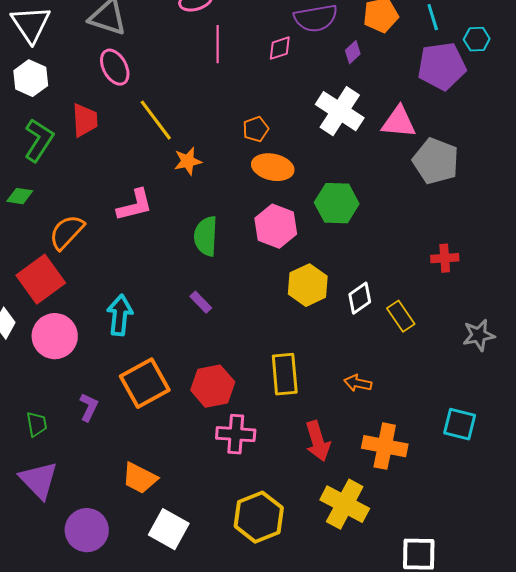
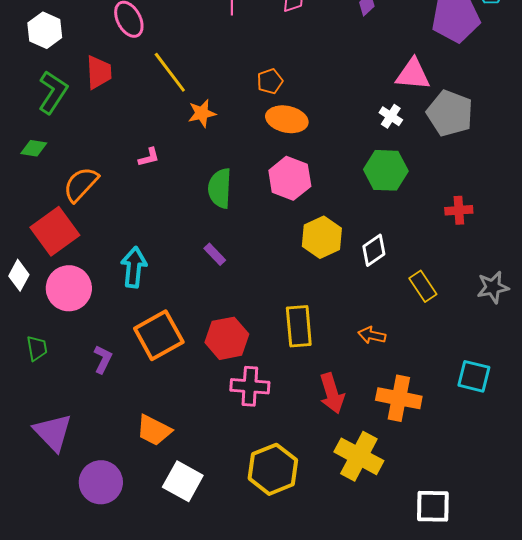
white cross: (340, 111) -> (391, 116), moved, size x0.5
green hexagon: (337, 203) -> (386, 170), moved
pink L-shape: (135, 205) -> (149, 157), size x0.6
yellow rectangle: (401, 316) -> (423, 286), moved
green trapezoid: (37, 424) -> (37, 348), moved

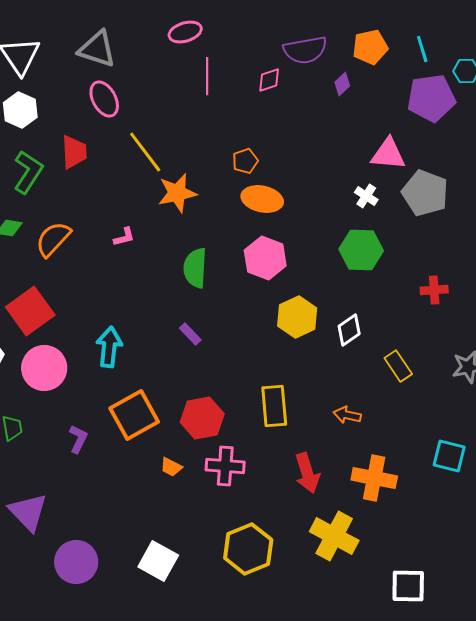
orange star: (202, 113) -> (177, 193), size x1.4
orange semicircle: (81, 184) -> (53, 239), moved
orange trapezoid: (154, 430) -> (171, 467), moved, size x0.6

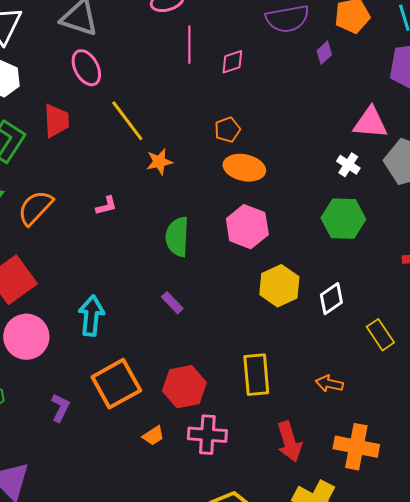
pink diamond: (269, 80) -> (232, 62), moved
orange star: (177, 193) -> (159, 162), size x0.7
orange trapezoid: (171, 467) -> (153, 436), turned -60

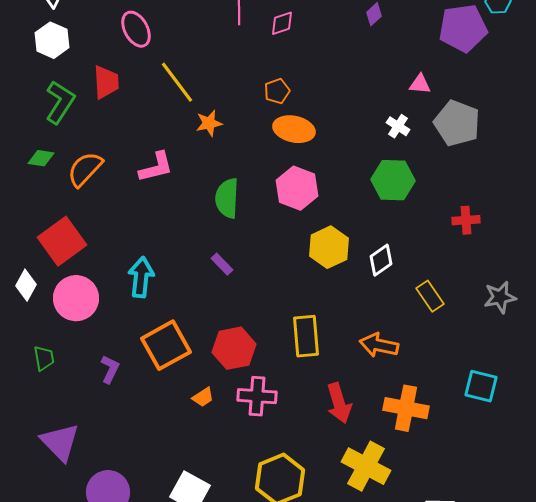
pink triangle: (370, 123) -> (420, 84), size x0.6
pink L-shape: (106, 206) -> (156, 167), size x1.6
orange arrow: (329, 384) -> (379, 345), size x1.4

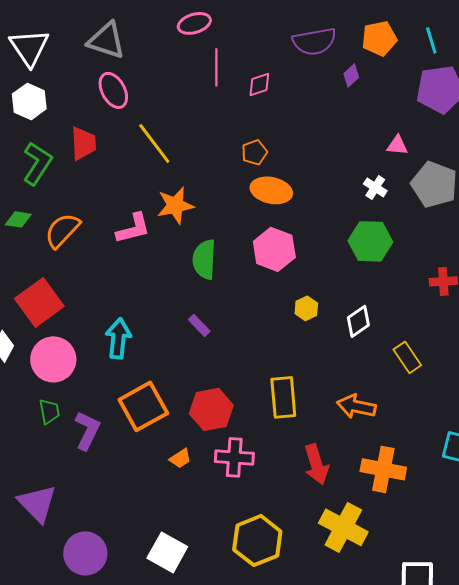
orange star: (209, 123) -> (175, 205), moved, size x1.4
yellow hexagon: (329, 247) -> (306, 308), size x0.6
green trapezoid: (44, 358) -> (49, 411), moved
purple L-shape: (110, 369) -> (87, 430), size x1.4

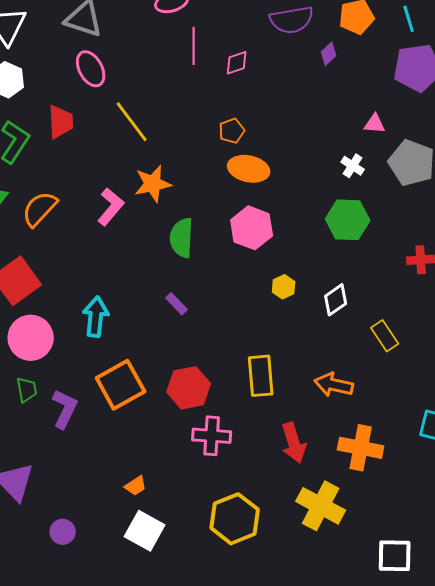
pink L-shape: (133, 228) -> (111, 207), turned -36
orange trapezoid: (180, 458) -> (136, 486), moved
purple circle: (85, 553) -> (63, 532), size x0.6

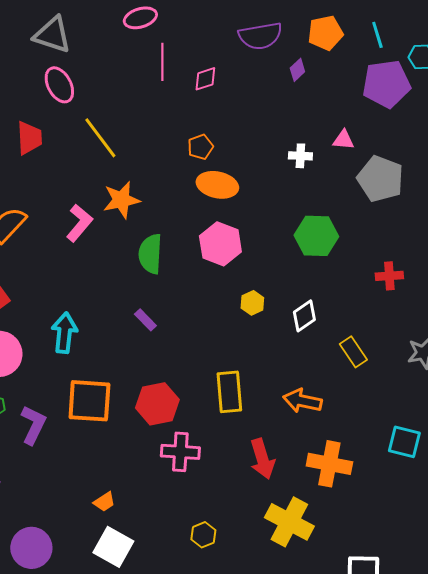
white cross: (353, 166) -> (300, 156), moved, turned -30
orange square: (121, 385) -> (89, 401), turned 33
yellow hexagon: (235, 519) -> (203, 535), size x0.5
purple circle: (63, 532) -> (31, 548), size x1.6

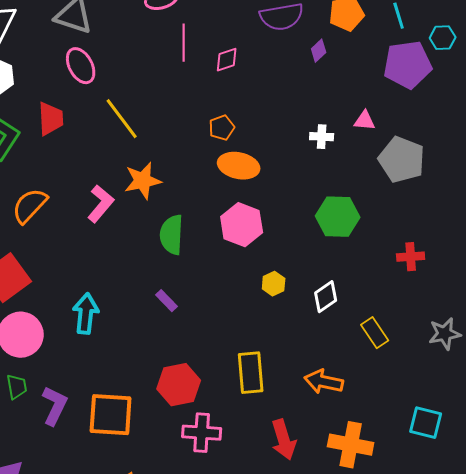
orange square: (89, 401) -> (111, 415), moved

